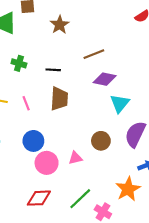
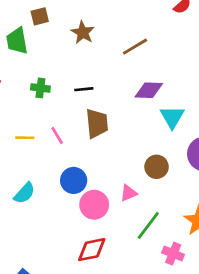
brown line: (94, 54) -> (135, 47), moved
green line: (80, 199) -> (148, 225), moved

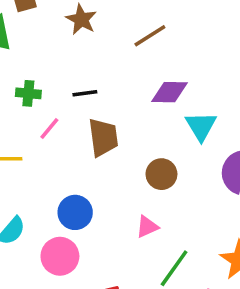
pink line: (57, 136) -> (49, 128), moved, turned 72
brown circle: (157, 167) -> (161, 174), moved
pink circle: (94, 205) -> (60, 256), moved

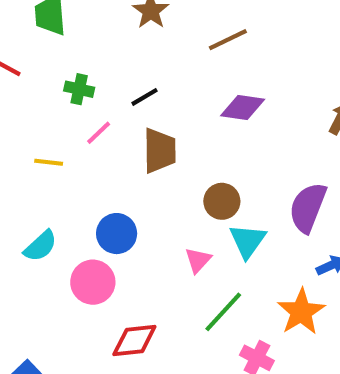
black line: (85, 93) -> (144, 97), turned -30
cyan triangle: (201, 126) -> (248, 241), moved
pink triangle: (147, 227) -> (198, 260), turned -30

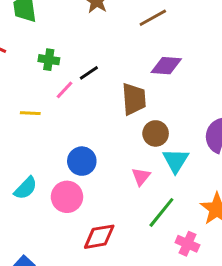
black line: (144, 97) -> (89, 73), moved
brown trapezoid: (160, 151) -> (134, 99), moved
cyan semicircle: (40, 246) -> (26, 188), moved

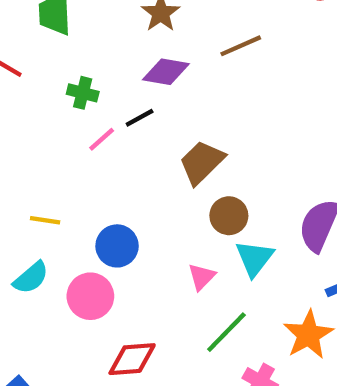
purple diamond: (166, 66) -> (166, 72), moved
brown trapezoid: (134, 99) -> (202, 162), turned -136
yellow line: (30, 113) -> (45, 220), moved

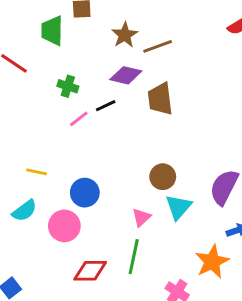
brown line: (241, 46) -> (158, 46), moved
brown trapezoid: (202, 162) -> (160, 99), moved, turned -56
green line: (226, 332) -> (134, 257), moved, turned -36

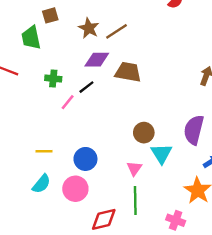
brown trapezoid: (160, 99) -> (128, 72), turned 120

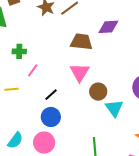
purple diamond: (97, 60) -> (108, 27), moved
black line: (86, 87) -> (51, 95), moved
yellow line: (44, 151) -> (12, 89), moved
pink triangle: (134, 168) -> (80, 72), moved, size x1.5

